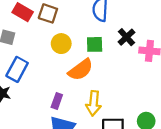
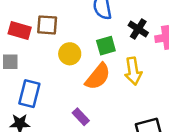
purple rectangle: (57, 101) -> (81, 117), turned -49
yellow arrow: (94, 103) -> (133, 71), moved

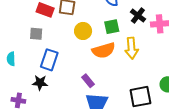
orange semicircle: (98, 77) -> (104, 50), turned 30

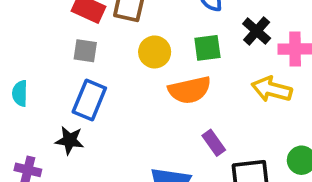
gray square: (36, 34) -> (85, 51), moved
yellow arrow: (132, 48) -> (272, 89), moved, turned 105
purple rectangle: (88, 81) -> (214, 143), moved

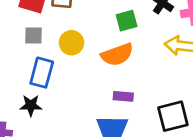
yellow circle: (155, 52) -> (71, 43), moved
purple rectangle: (214, 143) -> (123, 96), moved, turned -42

